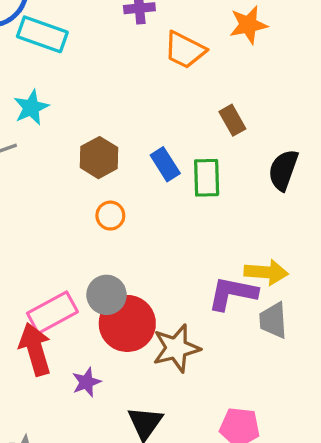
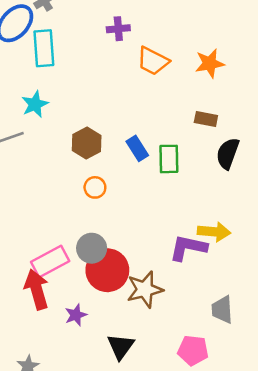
orange star: (248, 25) -> (210, 63), moved
cyan rectangle: (42, 34) -> (44, 48), turned 66
brown rectangle: (232, 120) -> (206, 119), moved, turned -50
gray trapezoid: (273, 320) -> (222, 310), moved

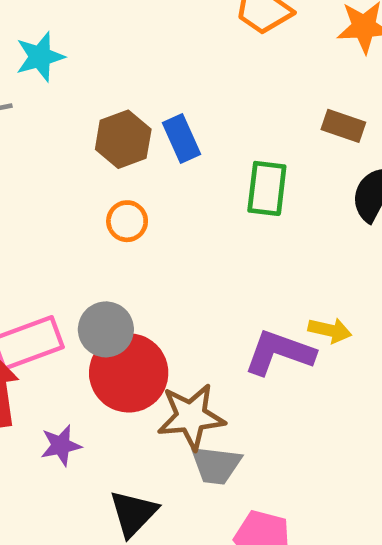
blue rectangle: (137, 148) -> (182, 138), moved
yellow arrow: (214, 232) -> (330, 330), size x0.7
gray trapezoid: (222, 310) -> (216, 465), moved, turned -88

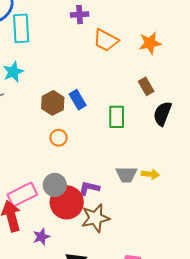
brown rectangle: (343, 126) -> (146, 86), turned 48
purple L-shape: (279, 353) -> (89, 188), moved, size x0.7
gray trapezoid: (216, 465) -> (126, 174), moved

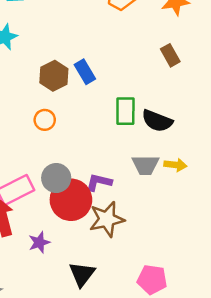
black semicircle: (162, 114) -> (157, 121), moved, turned -90
green rectangle: (117, 117) -> (125, 111), moved
orange circle: (59, 138) -> (45, 120), moved

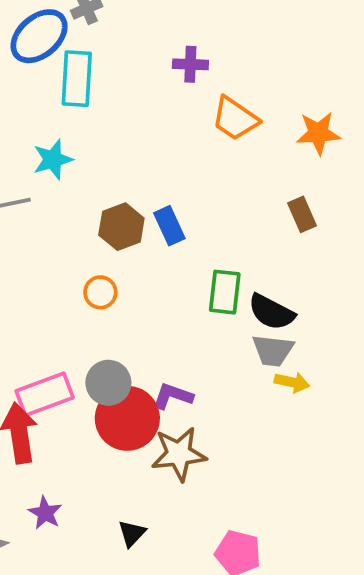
gray trapezoid: (145, 165) -> (273, 350), moved
purple star: (39, 242) -> (45, 513), moved, turned -30
black triangle: (82, 274) -> (132, 533), size x0.7

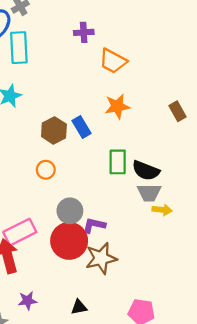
orange star: (318, 133) -> (117, 106), moved
brown rectangle: (302, 214) -> (177, 111), moved
gray circle: (108, 383) -> (70, 211), moved
purple star: (45, 513) -> (27, 301), turned -30
black triangle: (132, 533) -> (79, 307), turned 42

